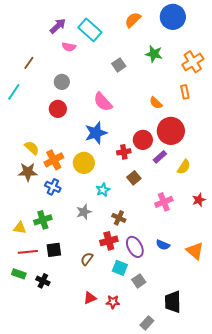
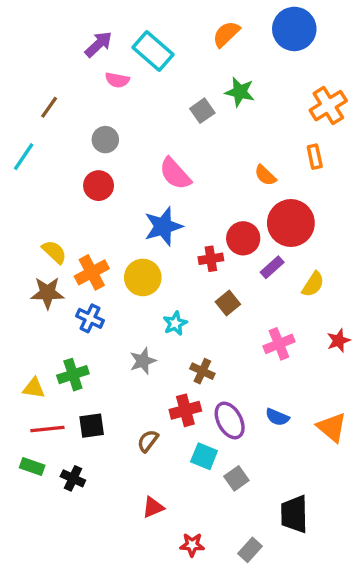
green star: (154, 54) -> (240, 92), moved
red star: (113, 302) -> (192, 545), moved

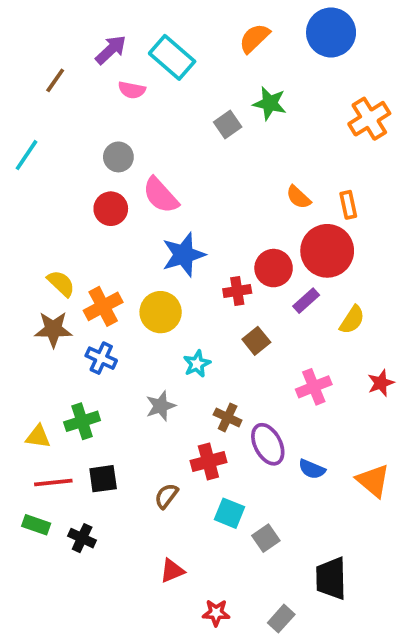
brown line: (49, 107) -> (55, 80), moved
cyan line: (24, 157) -> (26, 155), moved
orange rectangle: (315, 157) -> (348, 205), moved
pink semicircle: (175, 174) -> (161, 195), moved
purple ellipse: (230, 420) -> (268, 444), moved

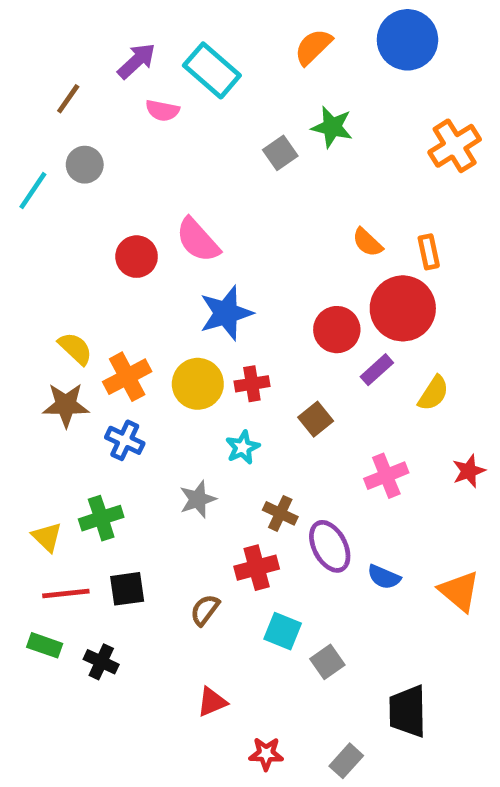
gray circle: (118, 157) -> (85, 165), moved
red cross: (237, 291) -> (252, 384), moved
yellow triangle: (38, 437) -> (47, 537), turned 36

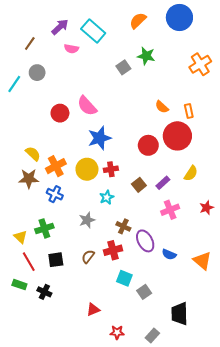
purple rectangle: (377, 370) -> (163, 183), moved
red line: (66, 593) -> (29, 262), turned 66
brown semicircle: (205, 610) -> (88, 257), moved

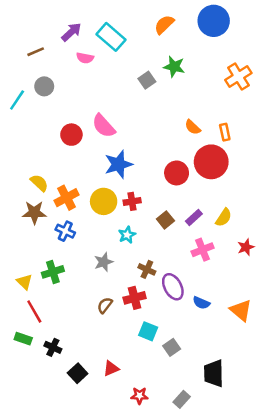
brown line: (30, 43) -> (36, 52), turned 32
yellow semicircle: (191, 173) -> (224, 217), moved
black square: (56, 260) -> (78, 373), moved, turned -35

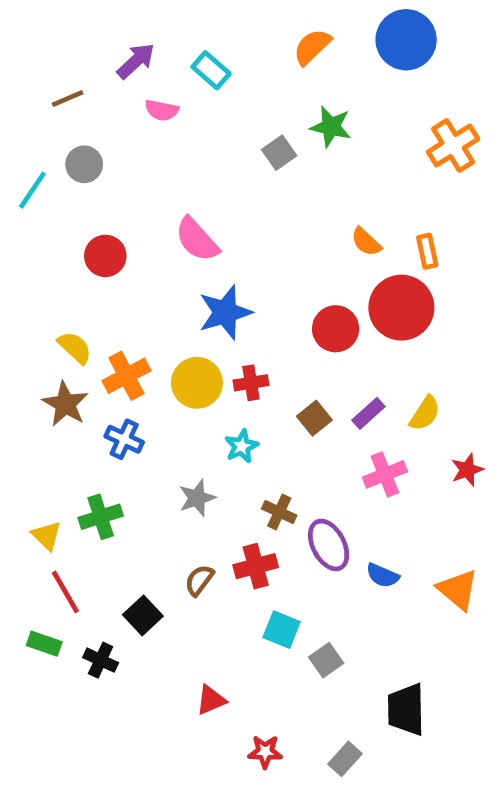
cyan rectangle: (111, 37) -> (211, 70), size x0.7
red circle: (71, 135) -> (105, 256), moved
brown star: (34, 213) -> (65, 404), turned 30
black square: (78, 373) -> (143, 615), moved

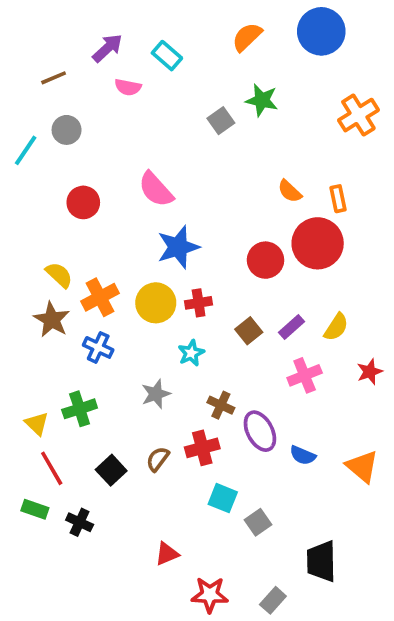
black square: (143, 615) -> (111, 470), moved
red star: (265, 752) -> (210, 595), size x1.4

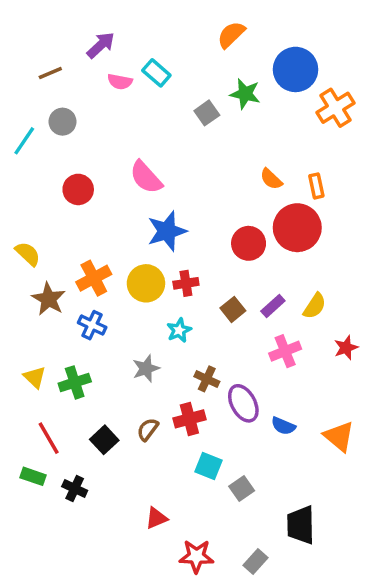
blue circle: (321, 31) -> (296, 69), moved
cyan rectangle: (167, 56) -> (156, 73), moved
yellow semicircle: (59, 275) -> (28, 254), moved
yellow triangle: (37, 424) -> (35, 377), moved

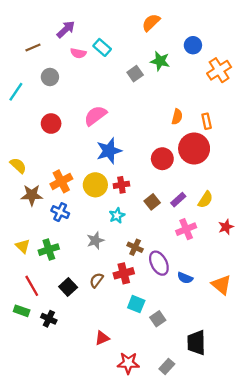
blue circle: (296, 69) -> (193, 45), size x0.6
gray circle: (63, 122) -> (50, 77), moved
pink semicircle: (146, 177) -> (95, 116), turned 95
orange semicircle: (271, 179) -> (177, 117), turned -119
brown star: (49, 299) -> (32, 195), turned -30

